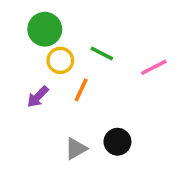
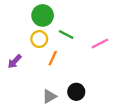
green circle: (45, 29) -> (43, 15), moved
purple arrow: (38, 97) -> (15, 61), moved

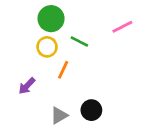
pink line: (100, 44) -> (122, 27), moved
purple arrow: (15, 61) -> (27, 86), moved

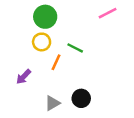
pink line: (122, 27) -> (108, 13), moved
green line: (79, 41) -> (75, 48), moved

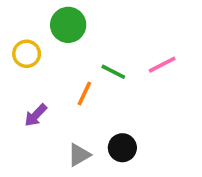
pink line: (108, 13) -> (162, 65), moved
yellow circle: (42, 42) -> (27, 54), moved

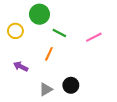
green line: (113, 72) -> (59, 33), moved
purple arrow: (36, 115) -> (21, 66), turned 72

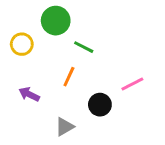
pink line: (94, 37) -> (132, 84), moved
black circle: (71, 85) -> (100, 105), moved

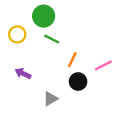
green line: (84, 47) -> (52, 39), moved
orange line: (69, 77) -> (72, 60), moved

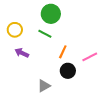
green circle: (44, 16) -> (51, 14), moved
purple arrow: (23, 73) -> (22, 53), moved

